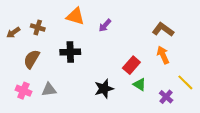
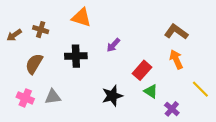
purple arrow: (105, 25) -> (113, 45), moved
purple cross: (166, 97) -> (172, 109), moved

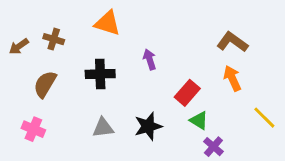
purple arrow: (113, 45) -> (150, 59), turned 120
gray triangle: (53, 97) -> (103, 128), moved
purple cross: (172, 109) -> (213, 147), moved

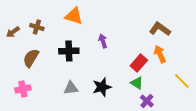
red rectangle: (187, 93) -> (139, 63), moved
pink cross: (33, 129) -> (23, 89), turned -35

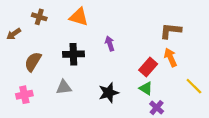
brown cross: (37, 27) -> (39, 17), moved
brown L-shape: (160, 29) -> (170, 31), turned -30
gray triangle: (71, 88) -> (64, 87), moved

